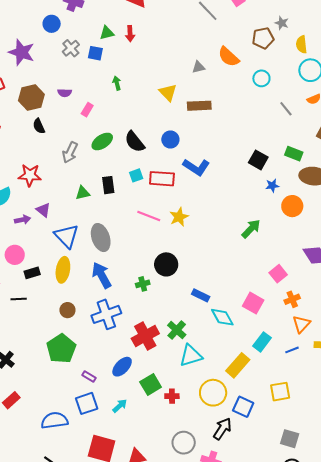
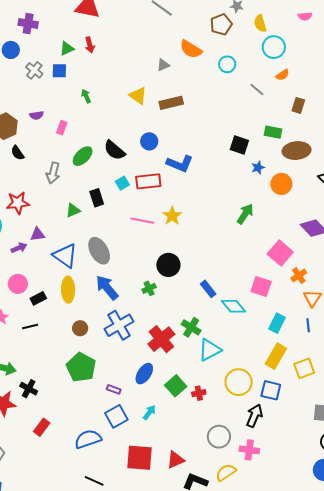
purple triangle: (43, 210) -> (38, 234), turned -35
pink square: (278, 274) -> (280, 253), size x1.4
blue rectangle: (201, 295) -> (208, 289), turned 36
blue line: (292, 350) -> (308, 325), turned -64
yellow rectangle: (238, 365) -> (276, 356), moved

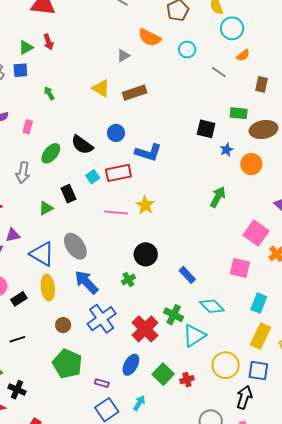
cyan diamond: (234, 306) -> (212, 306), moved
black line: (30, 327) -> (17, 339), moved

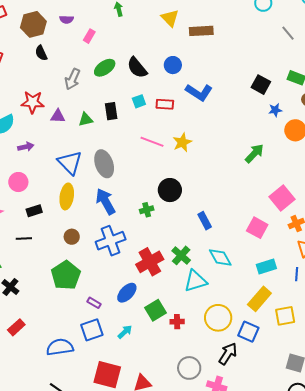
red rectangle: (118, 173) -> (165, 104), size x0.7
purple triangle: (13, 235) -> (58, 116), moved
black rectangle: (19, 299) -> (34, 211), moved
cyan rectangle: (259, 303) -> (266, 267), turned 36

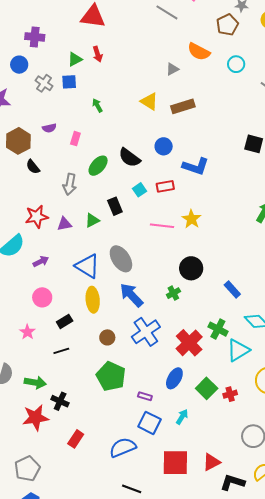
blue square: (92, 330) -> (150, 423), turned -30

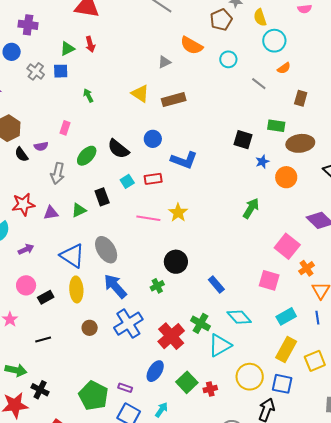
purple semicircle: (49, 128) -> (41, 146), moved
black rectangle: (65, 321) -> (46, 297), moved
green pentagon: (111, 376) -> (93, 396), moved

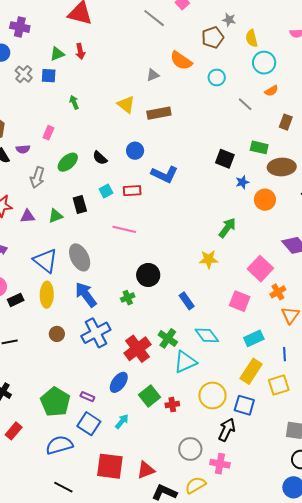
black semicircle: (118, 149) -> (100, 158), size x0.7
yellow star: (178, 213) -> (209, 259), moved, turned 30
blue line: (317, 318) -> (284, 354), moved

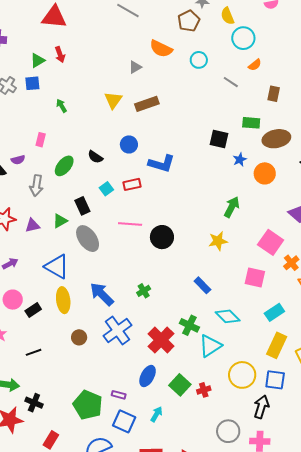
yellow triangle: (126, 104) -> (113, 100), turned 36
gray ellipse: (80, 257) -> (88, 239), moved
black circle: (148, 275) -> (162, 237), moved

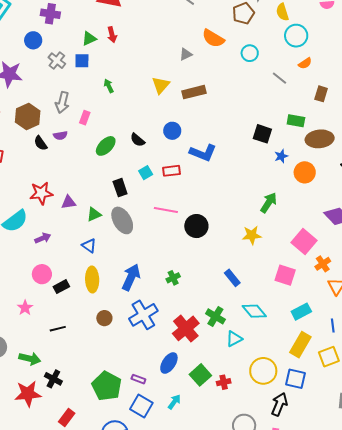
gray arrow: (36, 186) -> (62, 102), moved
green triangle: (60, 221) -> (94, 214), moved
blue triangle: (57, 267) -> (89, 246), size x0.6
blue arrow: (102, 294) -> (131, 277), turned 64
cyan triangle: (210, 346) -> (234, 339), size x0.7

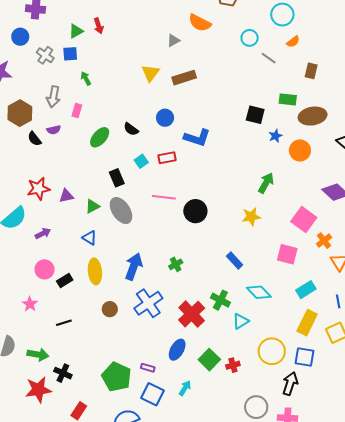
cyan circle: (250, 53) -> (250, 38), moved
green arrow: (109, 86) -> (86, 78), moved

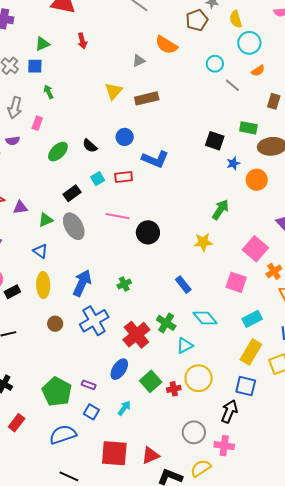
red arrow: (99, 26) -> (82, 41), moved
black rectangle: (117, 178) -> (72, 193), turned 72
yellow circle: (272, 351) -> (199, 378), moved
blue square: (152, 394) -> (91, 412), size x0.7

